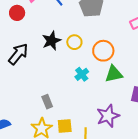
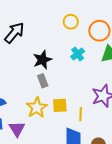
black star: (51, 41) -> (42, 60), moved

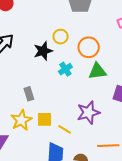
black star: (42, 60) -> (43, 51), moved
yellow line: (81, 114) -> (65, 129), turned -64

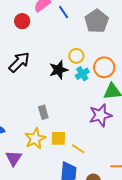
cyan cross: (65, 69) -> (82, 74), moved
purple star: (88, 113) -> (100, 115), moved

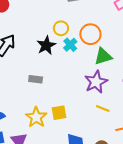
gray rectangle: (43, 112) -> (36, 79), moved, turned -56
yellow line: (78, 149) -> (103, 108), moved

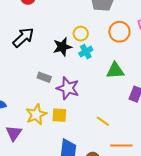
orange circle: (90, 34) -> (119, 32), moved
purple star: (96, 82) -> (68, 88), moved, turned 30

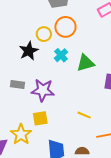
orange circle: (119, 32) -> (65, 27), moved
cyan cross: (86, 52) -> (61, 55), moved
yellow star: (36, 114) -> (21, 134), moved

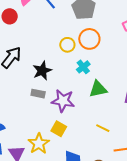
black star: (29, 51) -> (42, 71), moved
green triangle: (85, 63) -> (98, 89), moved
yellow square: (40, 118) -> (59, 129), turned 35

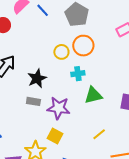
cyan cross: (83, 67) -> (78, 74), turned 32
yellow line: (103, 128) -> (99, 134), turned -64

